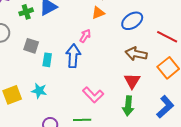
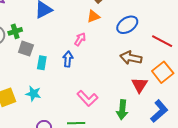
green cross: (26, 12) -> (15, 31), moved
blue arrow: (73, 56) -> (68, 59), size x0.7
red triangle: (132, 81) -> (140, 85), moved

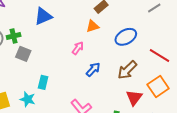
brown arrow: (131, 58) -> (127, 70), turned -60
blue arrow: (68, 59) -> (93, 69), moved, turned 35
cyan rectangle: (42, 63) -> (43, 82), moved

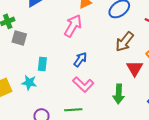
pink arrow: (78, 48) -> (73, 26), size x1.6
blue arrow: (93, 69) -> (80, 59), moved

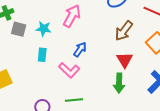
red triangle: (135, 68) -> (125, 60), moved
cyan star: (29, 83) -> (44, 29), moved
pink L-shape: (83, 84) -> (69, 70), moved

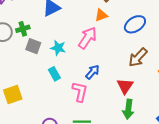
cyan rectangle: (42, 55) -> (54, 74), turned -40
red triangle: (125, 60) -> (125, 86), moved
pink L-shape: (69, 70) -> (80, 92), turned -125

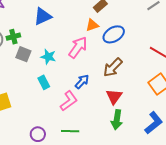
blue ellipse: (135, 24) -> (114, 34), moved
brown arrow: (138, 57) -> (113, 67), moved
pink L-shape: (80, 92) -> (69, 101), turned 40

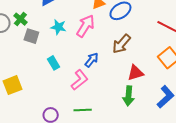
green cross: (13, 37) -> (20, 19), turned -32
cyan star: (48, 57) -> (58, 27), moved
red triangle: (114, 97) -> (136, 73), moved, turned 42

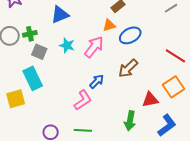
green cross: (20, 19) -> (30, 34), turned 32
cyan rectangle: (53, 63) -> (33, 78), moved, size x1.6
red triangle: (136, 73) -> (150, 100), moved

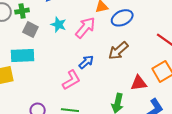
cyan rectangle: (33, 78) -> (22, 56), turned -70

